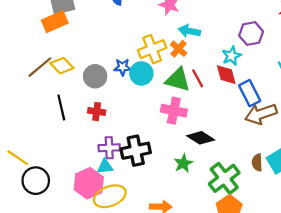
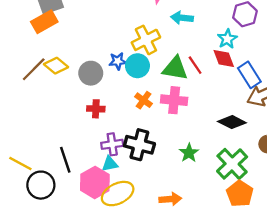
orange cross: (179, 49) -> (144, 100), moved
black line: (61, 108) -> (65, 160), moved
black diamond: (201, 138) -> (232, 122), moved
black cross: (136, 151) -> (139, 145), turned 32

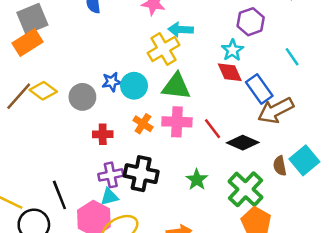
yellow cross: (146, 40) -> (164, 49), moved
red line: (195, 65) -> (212, 129), moved
red cross: (96, 109) -> (103, 134), moved

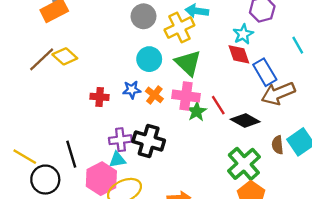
blue star: (112, 82) -> (132, 90), moved
green triangle: (176, 86) -> (188, 63), turned 32
gray circle: (82, 97) -> (144, 16), moved
red cross: (103, 134) -> (100, 97), moved
green star: (197, 180) -> (197, 111), moved

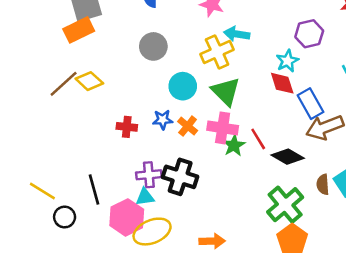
gray circle: (144, 16) -> (153, 46), moved
black circle: (45, 180) -> (65, 217), size x0.7

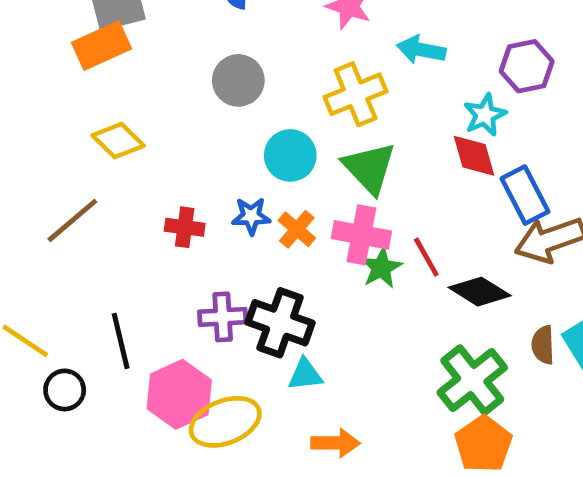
cyan arrow: (237, 34) -> (421, 50), moved
brown line: (64, 84) -> (72, 220), moved
cyan triangle: (145, 197) -> (305, 375), moved

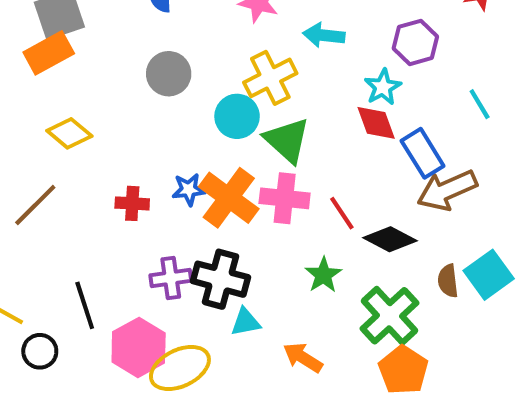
cyan circle: (290, 155) -> (237, 116), moved
orange cross: (297, 229) -> (229, 198), size x1.8
green star: (381, 268) -> (323, 275), moved
orange arrow: (335, 443) -> (303, 358), moved, turned -144

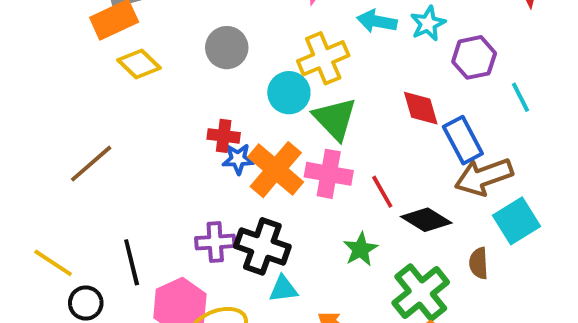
purple hexagon: (415, 42) -> (474, 57), moved
cyan star: (383, 87) -> (428, 24), moved
yellow diamond: (69, 133) -> (139, 64), moved
red cross: (132, 203) -> (224, 136), moved
cyan square: (489, 275) -> (517, 221), moved

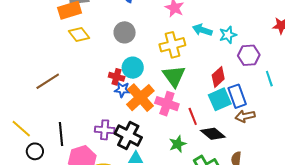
cyan circle: (289, 93) -> (133, 68), moved
red diamond: (421, 108) -> (218, 77), turned 55
brown arrow: (484, 177) -> (245, 116), size x0.7
cyan square: (517, 221) -> (220, 99), moved

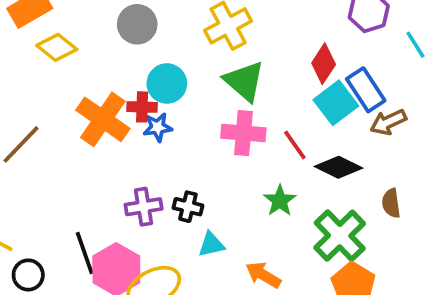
orange cross: (140, 98) -> (103, 119), moved
black line: (61, 134) -> (85, 253), moved
black cross: (128, 135) -> (188, 207), size x0.6

